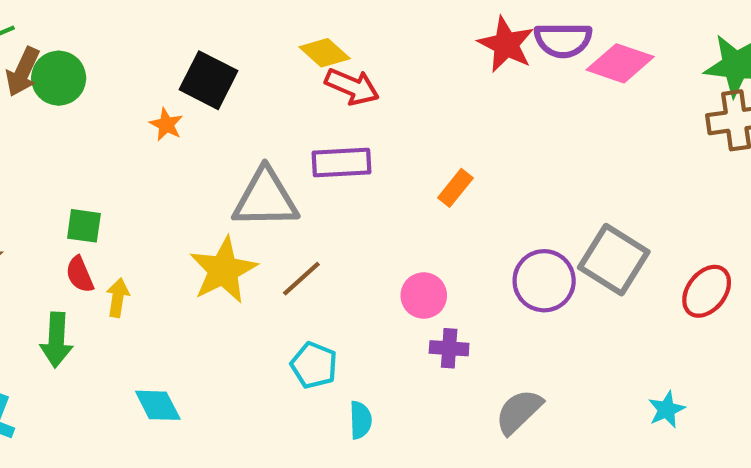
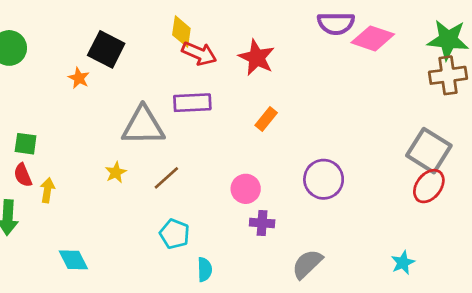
red star: (506, 44) -> (257, 58), moved
yellow diamond: (325, 53) -> (181, 32), turned 56
gray square: (614, 260) -> (429, 151), moved
yellow star: (223, 270) -> (116, 172), size x0.5

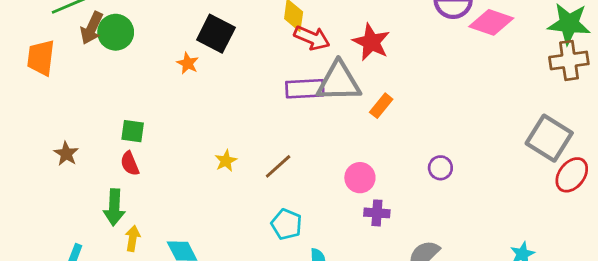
gray triangle: (143, 126) -> (339, 82), moved
purple circle: (324, 179) -> (440, 168), size x0.6
red ellipse: (429, 186) -> (572, 175), moved
yellow arrow: (47, 190) -> (133, 238), moved

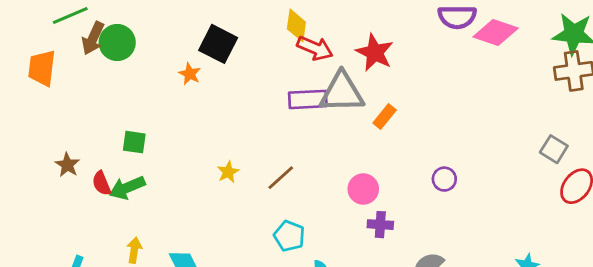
gray square: (549, 138) -> (554, 149), size x0.6
red semicircle: (130, 164) -> (102, 183), moved
green arrow: (114, 207) -> (127, 188), moved, turned 64

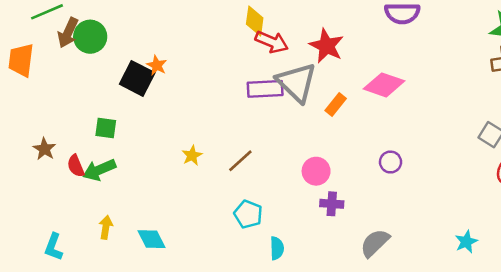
pink diamond: (496, 33) -> (384, 85), moved
black square: (218, 44) -> (137, 78), moved
gray triangle: (342, 92) -> (296, 82), turned 45

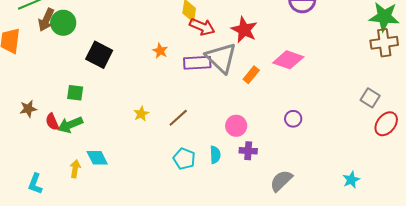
orange star: (157, 65) -> (160, 51), moved
brown star: (44, 149) -> (28, 109), turned 30
cyan diamond: (152, 239) -> (97, 158), moved
cyan semicircle: (277, 248) -> (215, 155), moved

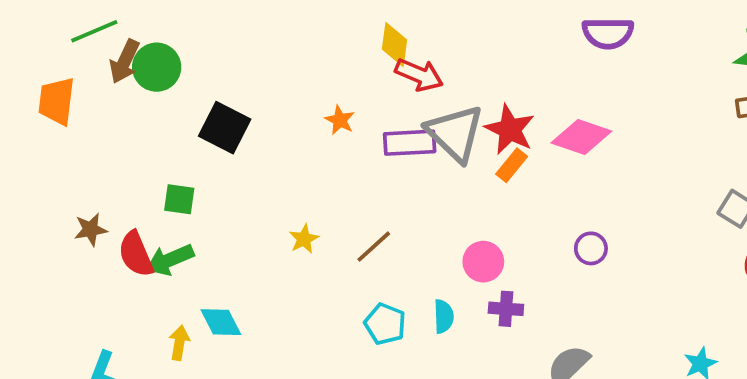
red star: (244, 30) -> (510, 129), moved
red semicircle: (52, 122) -> (136, 254), size x1.4

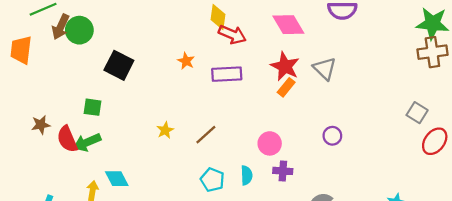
gray triangle: (455, 133) -> (325, 69), moved, size x0.7
pink diamond: (581, 137) -> (288, 25), moved, turned 40

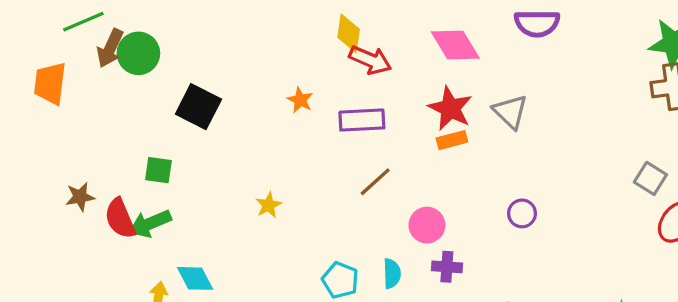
orange rectangle: (286, 87) -> (452, 140), turned 36
brown line: (206, 135) -> (375, 182), moved

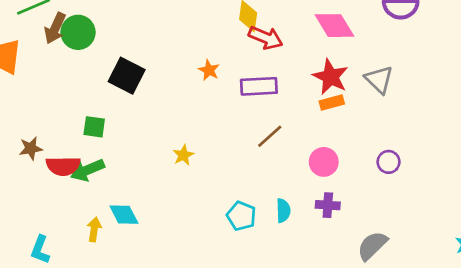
red semicircle: (120, 218) -> (63, 166), turned -68
pink circle: (427, 225) -> (324, 162), moved

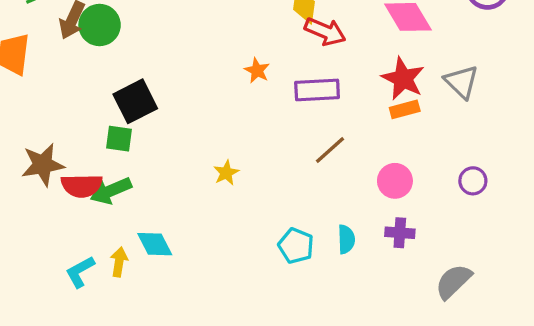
black square: (127, 76) -> (135, 101), moved, turned 36
brown star: (31, 148) -> (43, 165), size x1.5
cyan L-shape: (40, 250) -> (80, 272), moved, turned 40

